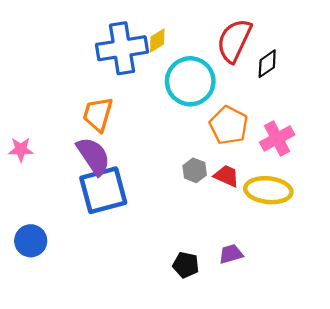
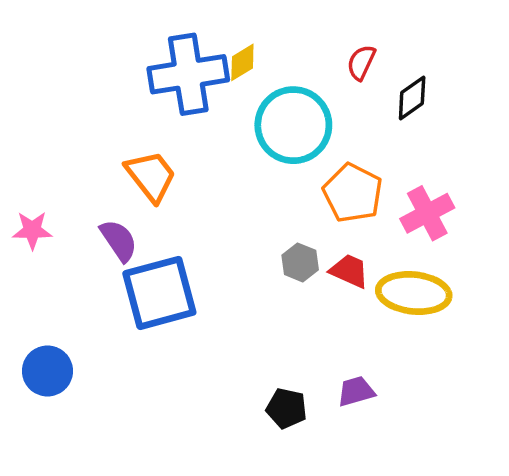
red semicircle: (234, 41) -> (361, 62), size x0.5
orange trapezoid: (98, 114) -> (151, 176), turned 126
purple semicircle: (93, 156) -> (119, 240), moved, size x0.7

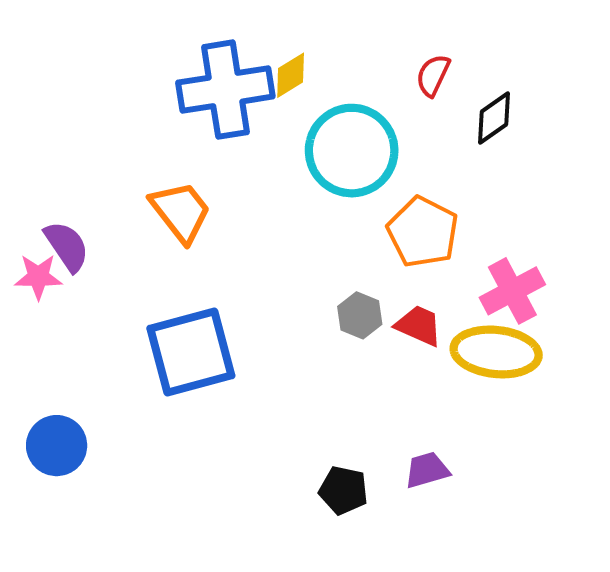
pink cross: (427, 213) -> (512, 291), moved
purple semicircle: (119, 240) -> (67, 246), moved

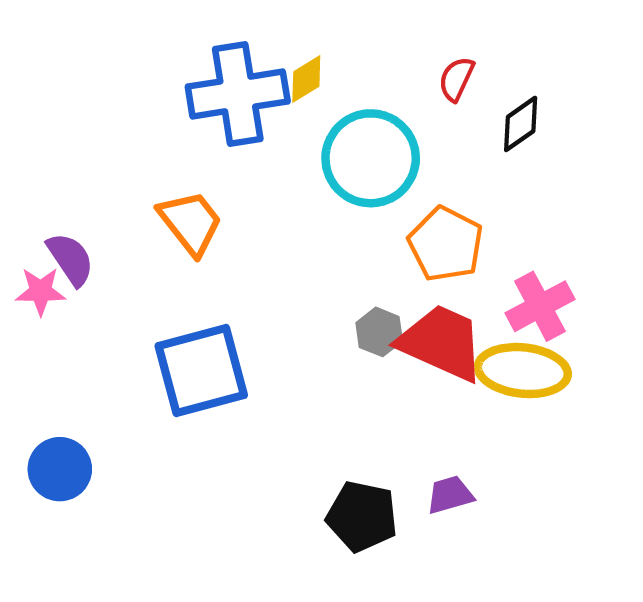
red trapezoid: (419, 326) -> (441, 343), size x1.8
black pentagon: (343, 490) -> (362, 516), size x1.4

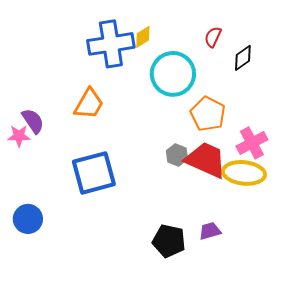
orange trapezoid: (191, 223) -> (89, 104), turned 68

